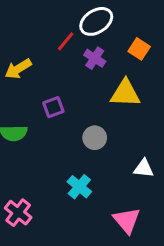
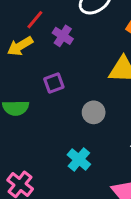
red line: (66, 41) -> (35, 20), moved
purple cross: (95, 58) -> (63, 36), moved

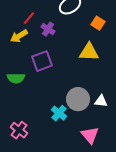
purple square: (54, 83) -> (42, 61), size x1.5
gray circle: (94, 112) -> (78, 99), moved, size x1.5

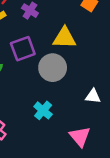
yellow triangle: (89, 52) -> (64, 38), moved
gray circle: (78, 99) -> (53, 68), moved

